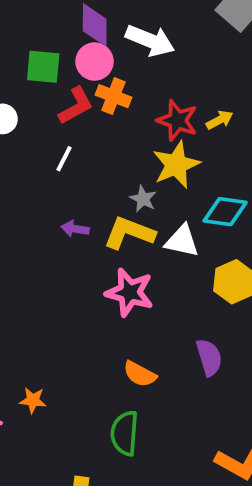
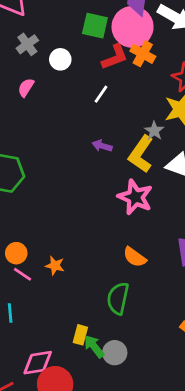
pink circle: (95, 62) -> (133, 27), size x1.5
yellow L-shape: (129, 233) -> (141, 154), turned -84

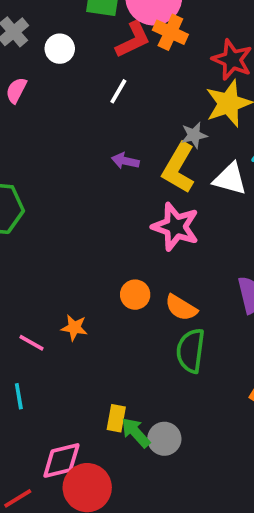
gray star: (154, 131) -> (194, 135), turned 30
orange circle: (16, 253) -> (135, 295), moved
green semicircle: (118, 298) -> (191, 351), moved

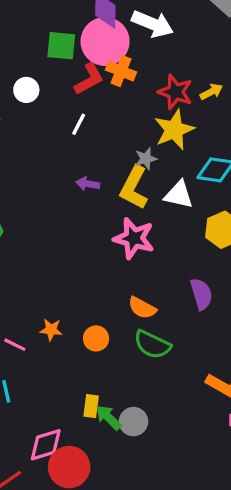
orange circle: (135, 295) -> (96, 338), moved
green semicircle: (191, 351) -> (152, 345), turned -69

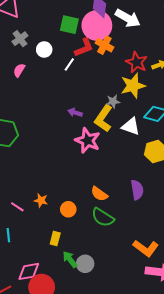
white line: (79, 124) -> (69, 64), moved
pink star: (134, 238) -> (88, 140), moved
yellow rectangle: (91, 406) -> (55, 238), moved

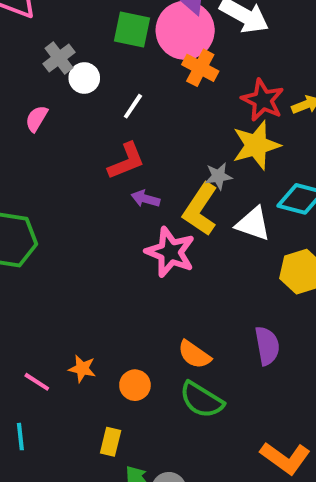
gray cross: (20, 39) -> (59, 58), moved
red L-shape: (84, 48) -> (126, 161), moved

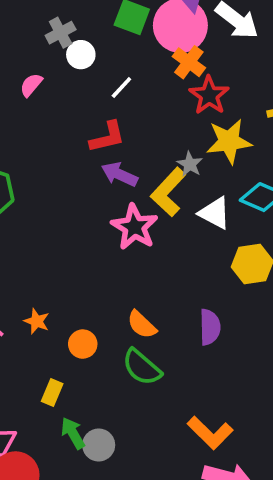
red star: (263, 100) -> (209, 95), moved
gray star: (218, 176) -> (190, 164), turned 30
purple arrow: (145, 199) -> (119, 174), size x1.4

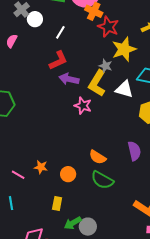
pink star: (134, 227) -> (83, 106), size x0.7
green arrow: (73, 433) -> (73, 223), turned -78

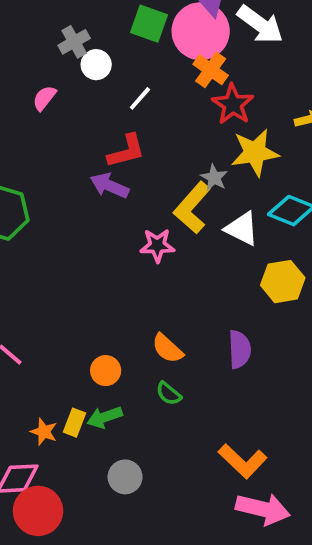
purple arrow: (69, 79) -> (109, 186), moved
pink star: (83, 106) -> (157, 245), turned -30
orange star: (41, 167) -> (44, 432), moved
green semicircle: (102, 180) -> (169, 394), size x0.6
green arrow: (73, 223) -> (105, 417), moved

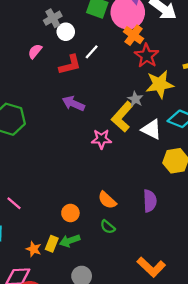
red L-shape: (126, 151) -> (70, 65), moved

